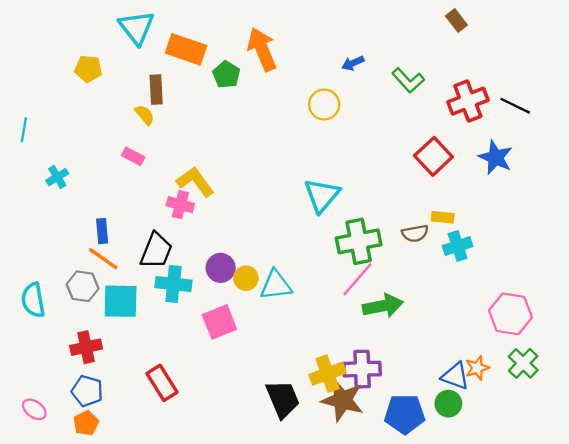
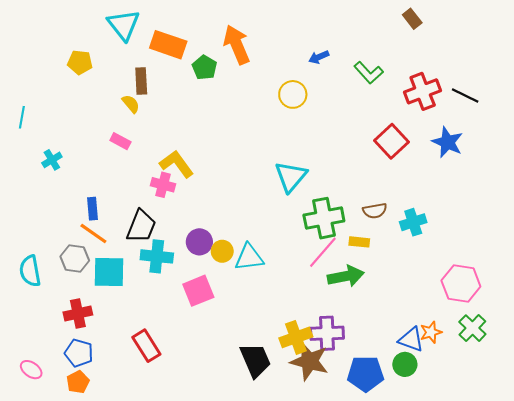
yellow rectangle: (443, 217) -> (359, 242), moved

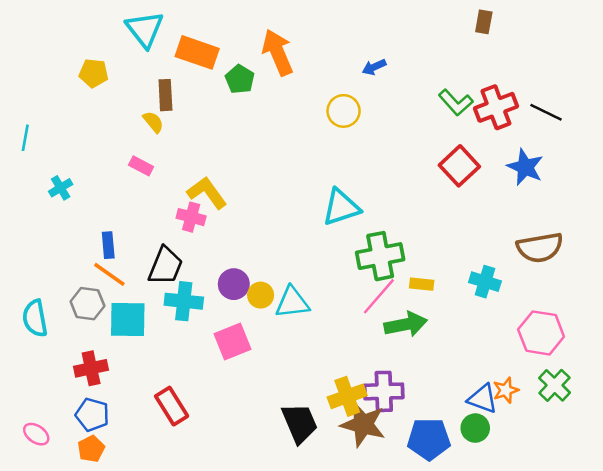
brown rectangle: (412, 19) -> (484, 22), turned 48
green L-shape: (369, 73) -> (456, 102), moved
cyan triangle: (291, 176) -> (341, 207), turned 32
brown semicircle: (375, 211) -> (540, 248), moved, size x1.6
cyan cross: (413, 222) -> (485, 282), moved, turned 35

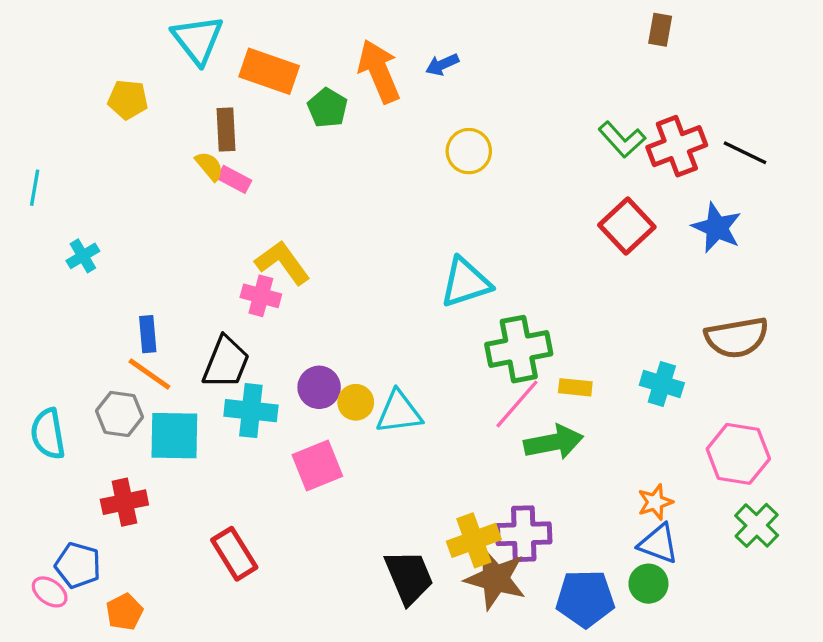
blue arrow: (374, 67) -> (442, 65), moved
pink rectangle: (141, 166) -> (234, 179), moved
orange star: (506, 390) -> (655, 502), moved
blue pentagon: (92, 415) -> (78, 565), moved

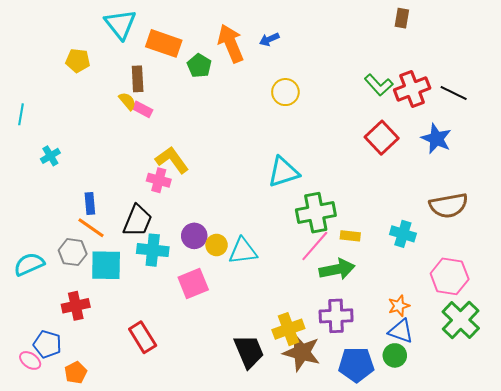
cyan semicircle: (48, 434) -> (29, 264), turned 76
green cross: (757, 525) -> (461, 320), size x1.4
purple cross: (524, 534) -> (336, 316), moved

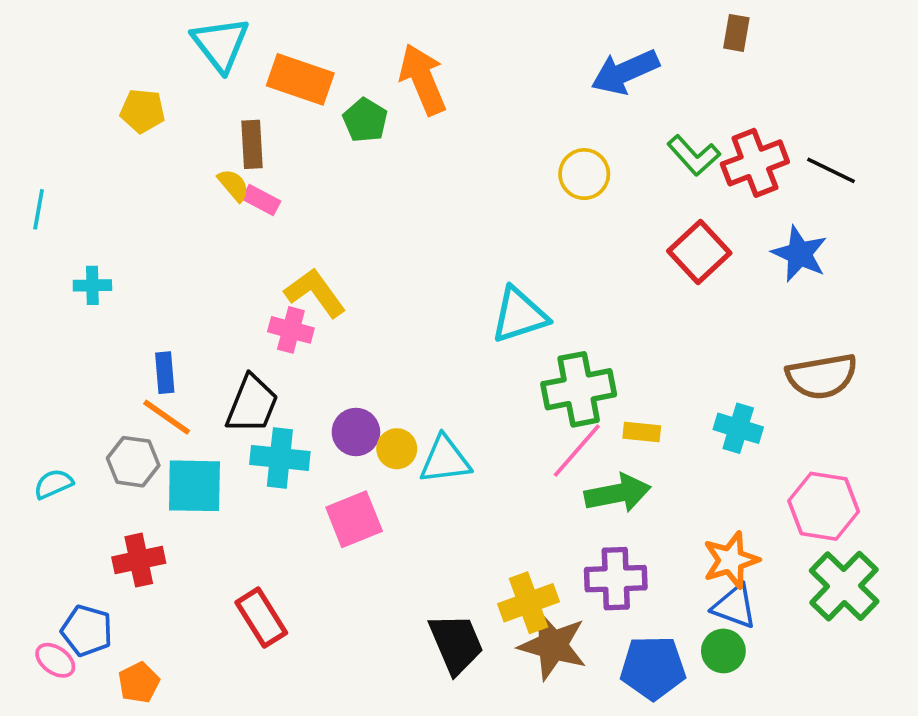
blue arrow: (269, 39) -> (625, 72), moved, size x1.8
yellow circle: (285, 92) -> (584, 174), moved
cyan cross: (50, 156) -> (92, 285), turned 30
cyan semicircle: (29, 264) -> (53, 484), size x0.7
orange star: (399, 306) -> (731, 560), size x1.4

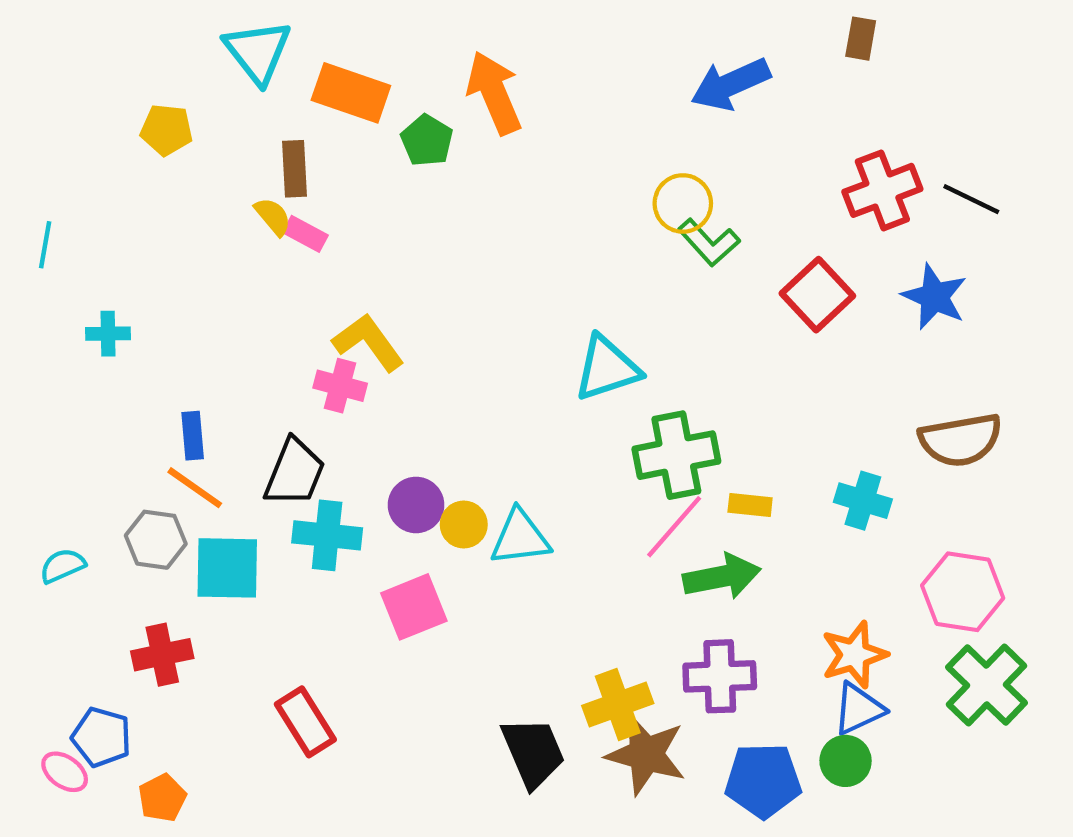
green L-shape: (694, 155) -> (709, 243), moved
blue triangle: (735, 606) -> (859, 709), turned -45

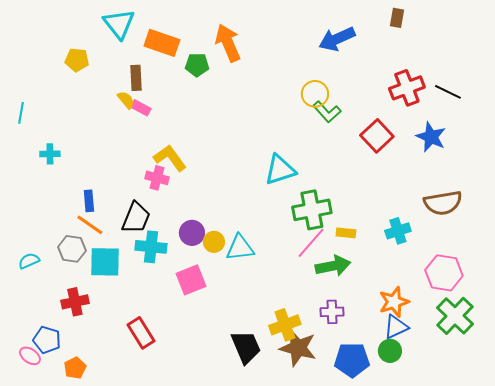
green pentagon: (427, 141) -> (197, 65), turned -30
cyan cross: (863, 501) -> (398, 231), turned -35
purple cross: (720, 676) -> (332, 312), size x0.7

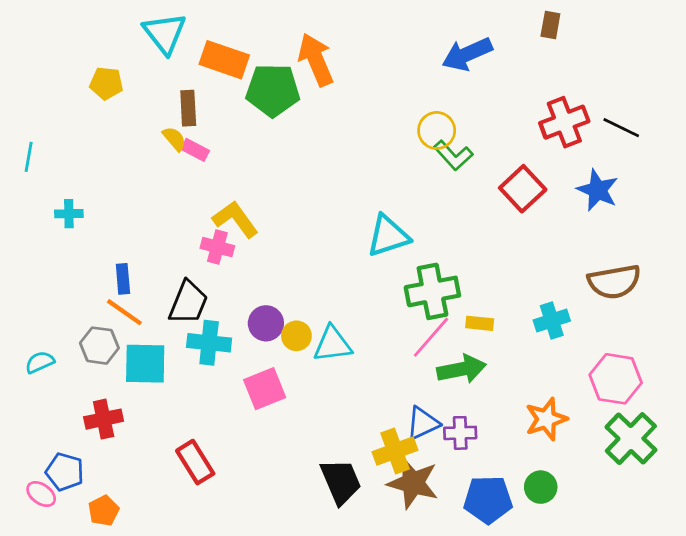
green pentagon: (197, 65) -> (273, 90), size x1.6
blue triangle: (396, 327) -> (423, 423), moved

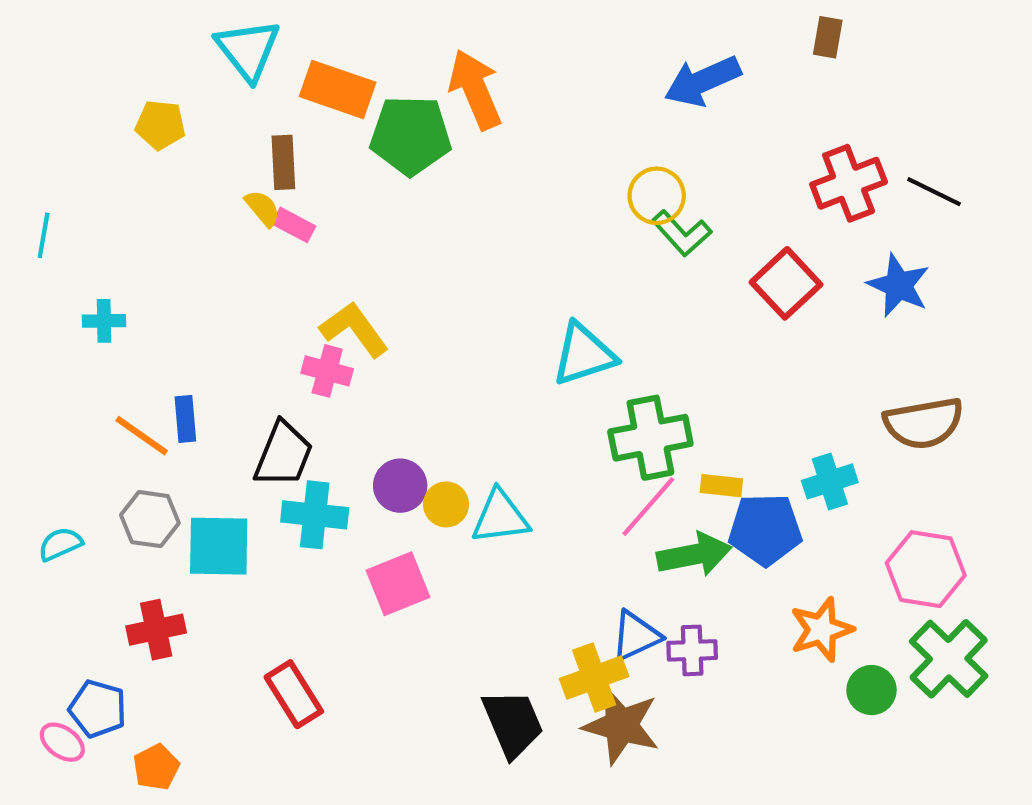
orange line: (124, 312) -> (142, 436), moved
green circle: (541, 487) -> (871, 690), moved
blue pentagon: (488, 500) -> (765, 529), moved

